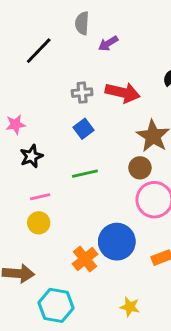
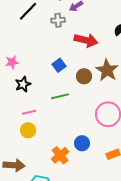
gray cross: (82, 93) -> (58, 20), moved
brown circle: (140, 168) -> (84, 76), moved
blue circle: (117, 242) -> (82, 143), size x0.6

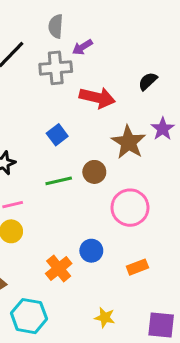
gray cross: (58, 20) -> (56, 68), size x1.5
brown circle: (84, 76) -> (94, 172), moved

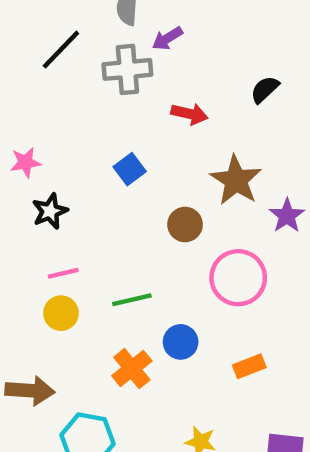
red arrow: (97, 98) -> (189, 114), size x0.7
purple star: (163, 129) -> (287, 216), moved
green line: (59, 181) -> (132, 300), moved

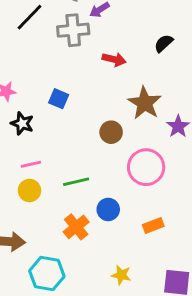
blue square: (130, 169) -> (59, 99), moved, turned -30
black star: (50, 211) -> (22, 123), turned -30

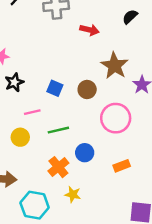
blue square: (59, 99) -> (55, 88), moved
black star: (22, 123) -> (14, 82), turned 30
pink line: (31, 164) -> (32, 112), moved
yellow star: (121, 275) -> (73, 194), moved

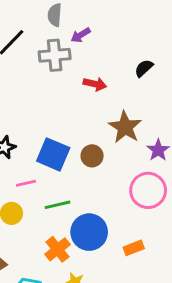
blue square: (55, 88) -> (53, 154), size x1.6
pink circle: (116, 118) -> (148, 190), moved
blue circle: (85, 153) -> (89, 232), size x1.6

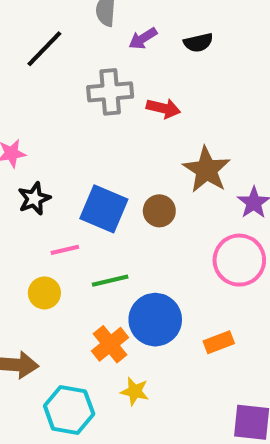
gray cross: (55, 55) -> (110, 92), moved
black semicircle: (144, 68) -> (198, 43), moved, turned -150

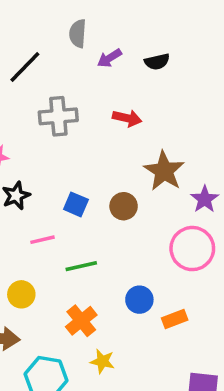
gray cross: (110, 92) -> (58, 116), moved
blue square: (104, 209) -> (76, 204), size x0.6
yellow circle: (44, 293) -> (21, 294), moved
blue circle: (155, 320) -> (139, 300), moved, size x0.6

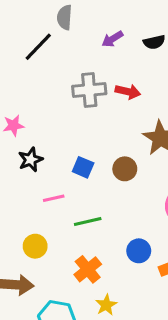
gray semicircle: (78, 33) -> (65, 17), moved
gray cross: (58, 116) -> (89, 90), moved
yellow star: (102, 361) -> (106, 305), turned 30

